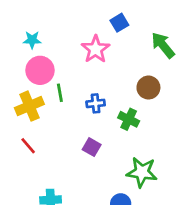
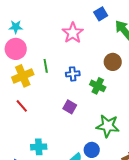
blue square: (119, 23) -> (101, 14), moved
cyan star: (32, 40) -> (16, 27), moved
pink circle: (40, 70) -> (16, 49), moved

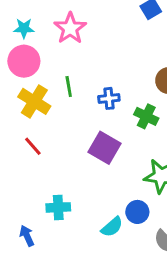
pink star: (73, 33) -> (70, 28), moved
yellow cross: (23, 76) -> (34, 101), turned -35
purple square: (70, 107) -> (105, 148), size x1.5

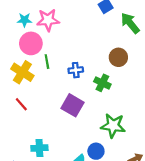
cyan star: (24, 28) -> (24, 20), moved
pink star: (70, 28) -> (48, 20), turned 30
pink circle: (24, 61) -> (31, 43), moved

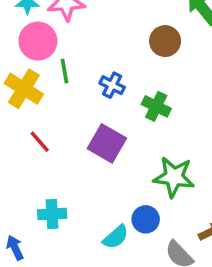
brown circle: (118, 57) -> (165, 41), moved
blue cross: (76, 70) -> (112, 85), turned 32
red line: (21, 104) -> (40, 142), moved

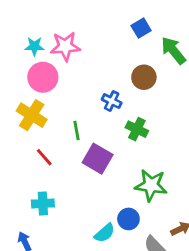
green line: (64, 71) -> (77, 131), moved
blue cross: (112, 85) -> (112, 101), moved
cyan cross: (52, 214) -> (43, 204), moved

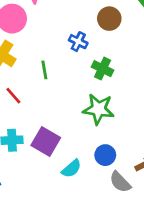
purple square: (98, 159) -> (46, 142), moved
green star: (151, 185) -> (98, 109), moved
blue circle: (128, 219) -> (105, 155), moved

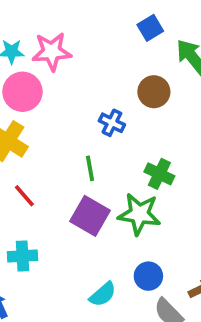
green cross: (103, 69) -> (159, 174), moved
green line: (44, 70) -> (90, 168), moved
purple square: (46, 142) -> (90, 216), moved

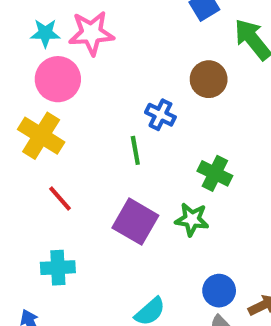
green line: (90, 168) -> (135, 150), moved
green star: (139, 214) -> (192, 219), size x0.7
blue circle: (148, 276) -> (219, 291), moved

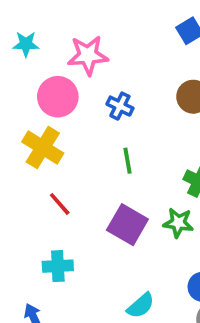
cyan star: (45, 33) -> (26, 44), moved
blue cross: (160, 115) -> (120, 106), moved

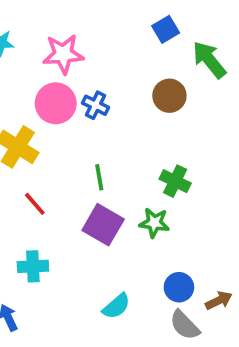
pink circle: (58, 97) -> (56, 103), moved
green line: (127, 161) -> (99, 177), moved

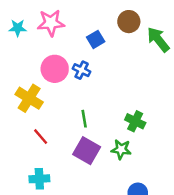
blue square: (166, 29) -> (96, 39), moved
pink star: (63, 54) -> (51, 23), moved
brown circle: (169, 96) -> (129, 22), moved

